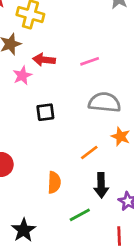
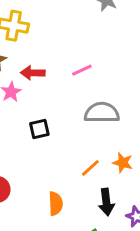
orange star: (121, 136) -> (123, 163), moved

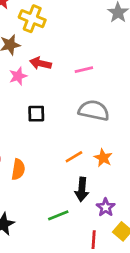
orange semicircle: (56, 204) -> (18, 169), moved

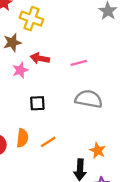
orange line: (74, 157) -> (48, 142), moved
orange star: (103, 158) -> (98, 151), moved
orange semicircle: (18, 169) -> (22, 138), moved

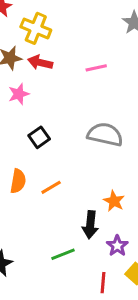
red arrow: (40, 58) -> (40, 62), moved
pink line: (79, 63) -> (96, 68), moved
black square: (37, 103) -> (39, 137), turned -35

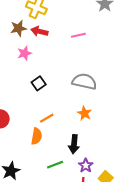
orange semicircle: (18, 181) -> (37, 136), moved
orange star: (114, 201) -> (84, 113), moved
purple star: (117, 246) -> (86, 165), moved

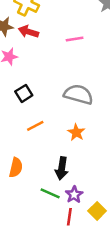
orange line: (47, 118) -> (35, 126), moved
orange semicircle: (37, 136) -> (16, 167), moved
green line: (55, 165) -> (50, 193), moved, turned 42

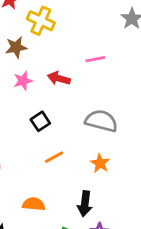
red arrow: (28, 32) -> (59, 78), moved
orange semicircle: (16, 167) -> (34, 204), turned -96

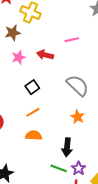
gray semicircle: (101, 121) -> (78, 85), turned 30
orange line: (54, 157) -> (33, 112), moved
orange semicircle: (34, 204) -> (34, 135), moved

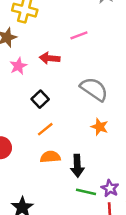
black arrow: (67, 147) -> (77, 166), moved

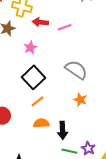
red arrow: (50, 58) -> (40, 22), moved
pink star: (18, 66) -> (30, 48), moved
black square: (40, 99) -> (33, 77), size x1.6

